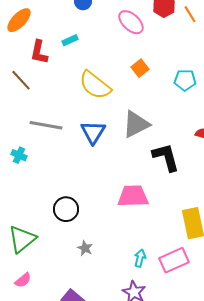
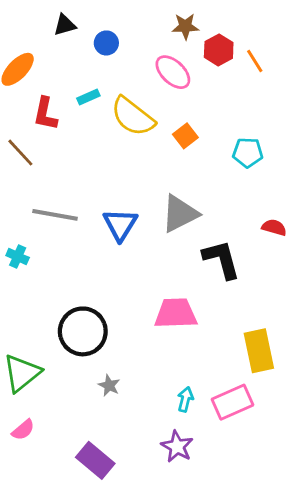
yellow semicircle: (95, 85) -> (133, 116), moved
black circle: (66, 209) -> (83, 331), size x1.4

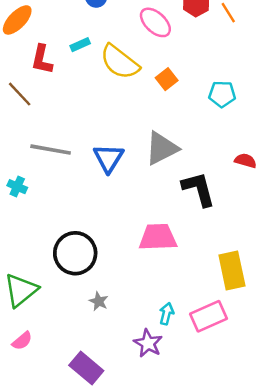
purple star: (177, 446) -> (148, 343), moved

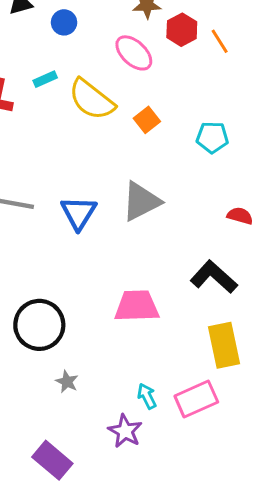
black L-shape: (199, 189) -> (214, 277), moved, turned -33
cyan arrow: (167, 314) -> (147, 396), turned -40

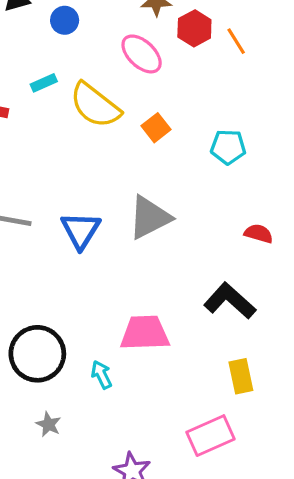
yellow rectangle: (224, 345) -> (241, 376), size x0.7
gray star: (67, 382) -> (49, 424), moved
cyan arrow: (147, 396) -> (101, 375), moved

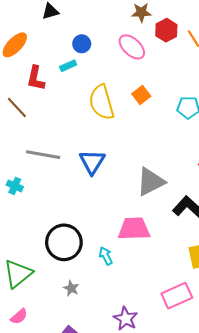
blue circle: (65, 20) -> (82, 44), moved
yellow semicircle: (95, 105) -> (102, 102), moved, turned 36
gray triangle: (150, 217) -> (151, 182), moved

